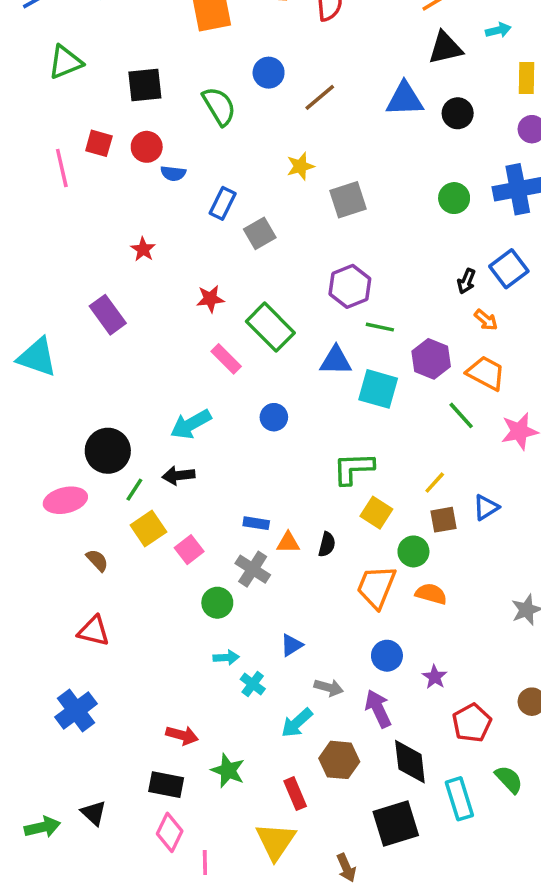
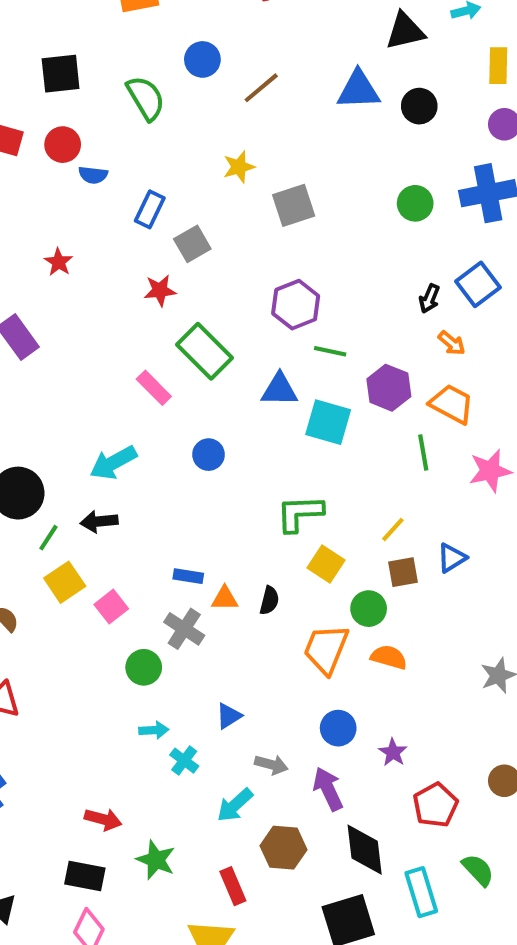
red star: (210, 299) -> (160, 290), moved
green line: (461, 415) -> (423, 453), turned 32

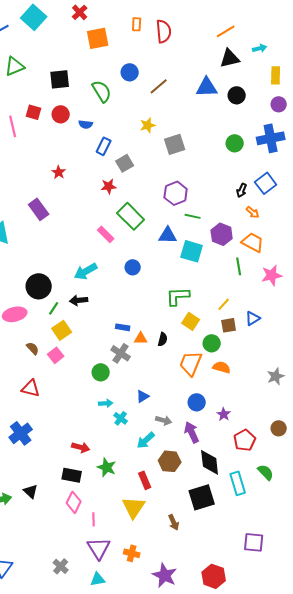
blue semicircle: (93, 175) -> (86, 124), moved
pink square: (111, 607) -> (56, 355), moved

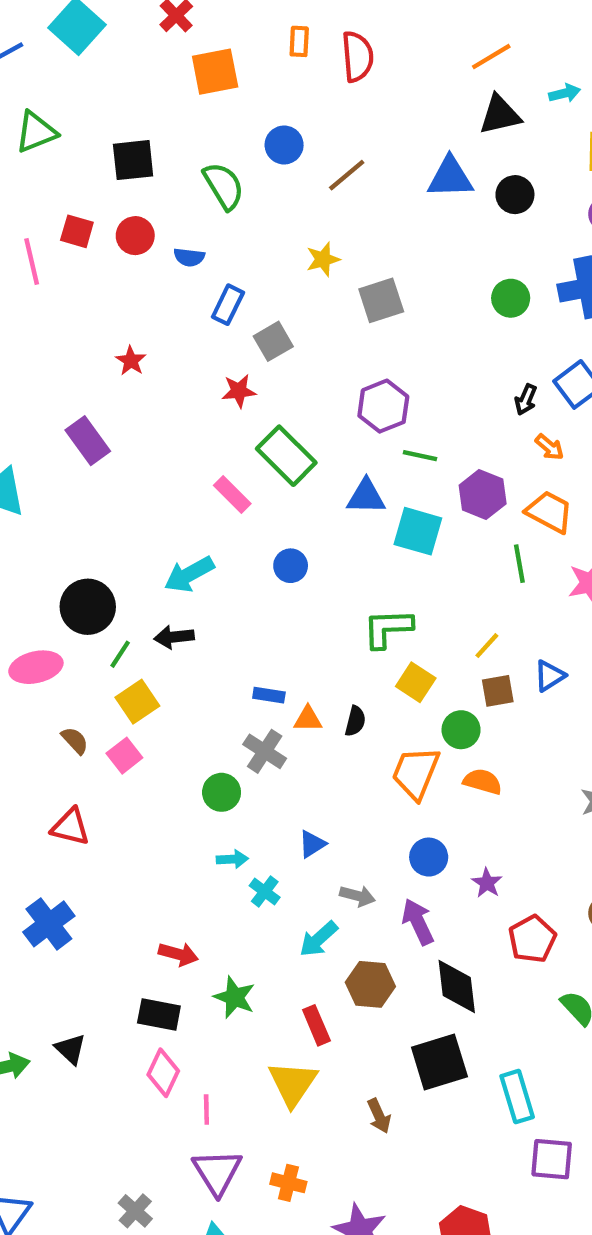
cyan rectangle: (238, 483) -> (517, 1097), moved

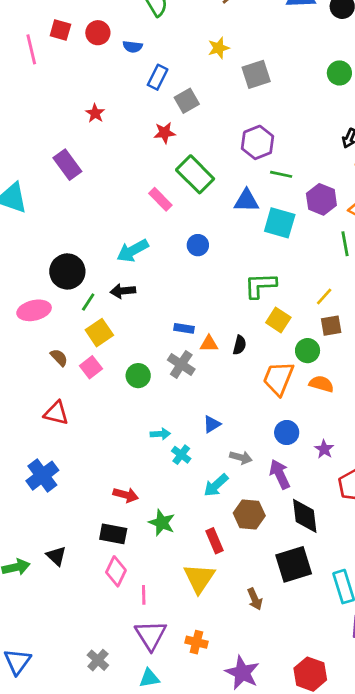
green circle: (222, 792) -> (138, 376), moved

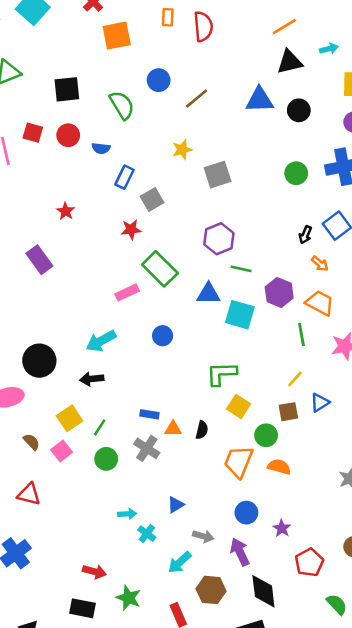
pink rectangle: (160, 199) -> (127, 292), turned -70
yellow line: (324, 296) -> (295, 379), moved
green line: (88, 302) -> (100, 427), moved

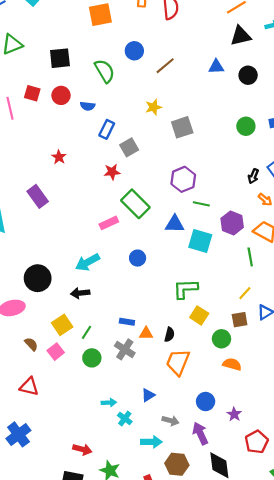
blue triangle: (260, 100) -> (216, 67), size x0.7
orange trapezoid: (239, 461) -> (178, 362), moved
cyan arrow: (180, 562) -> (151, 442), turned -138

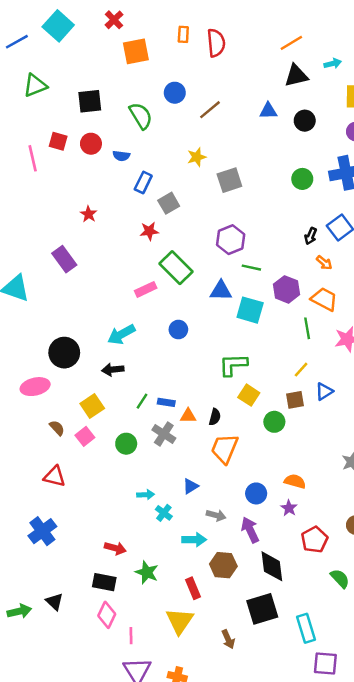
green line: (87, 332) -> (142, 401), moved
orange semicircle: (232, 364) -> (295, 481), moved

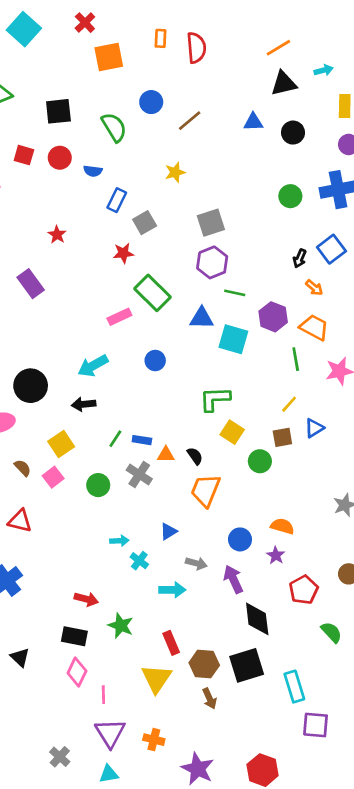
gray square: (229, 180) -> (211, 223), moved
black semicircle: (215, 417) -> (195, 456), turned -49
brown hexagon: (223, 565) -> (204, 664), moved

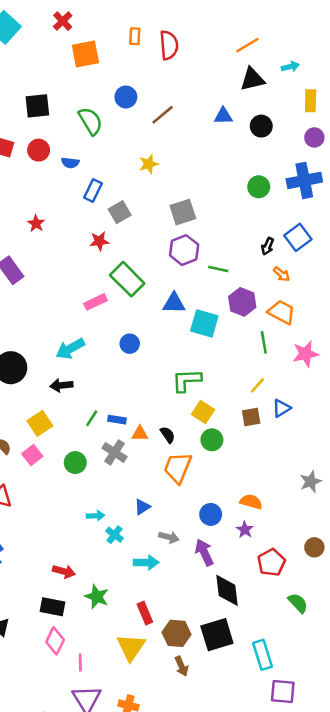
green line: (235, 293) -> (218, 269), moved
green circle: (260, 461) -> (212, 440), moved

